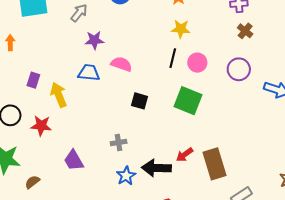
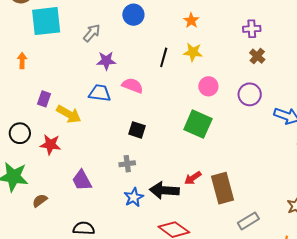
black line: (173, 58) -> (164, 57), moved
yellow arrow: (59, 95) -> (69, 114), turned 140
black square: (139, 101) -> (137, 130), moved

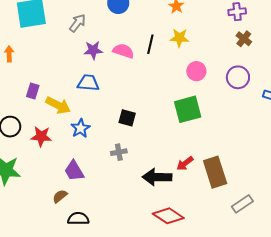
pink semicircle: (132, 86) -> (123, 51), moved
green square: (198, 124) -> (188, 109), turned -36
blue star: (134, 197) -> (80, 128), moved
brown semicircle: (40, 201) -> (60, 196), moved

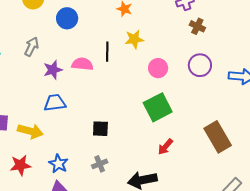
blue star: (80, 128) -> (58, 164), moved
red arrow: (185, 163) -> (165, 147), moved
brown rectangle: (215, 172) -> (218, 137), moved

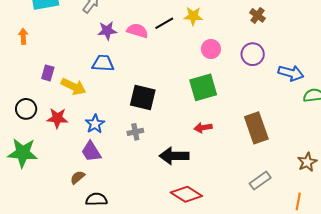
black line: (107, 52) -> (164, 23), turned 48
black square: (100, 129) -> (143, 97), size x1.5
red arrow: (165, 147) -> (203, 128), turned 30

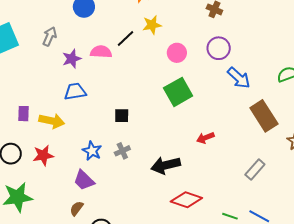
blue arrow: (291, 73) -> (239, 78), moved, turned 40
black square: (143, 97) -> (122, 116), size x0.6
blue star: (95, 124) -> (92, 151), moved
red arrow: (203, 128) -> (205, 138), moved
brown rectangle: (256, 128) -> (264, 116), moved

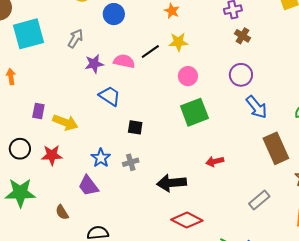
pink circle: (177, 53) -> (188, 76), moved
blue trapezoid: (75, 92) -> (110, 96), moved, turned 35
brown semicircle: (77, 208) -> (62, 212), moved, turned -77

